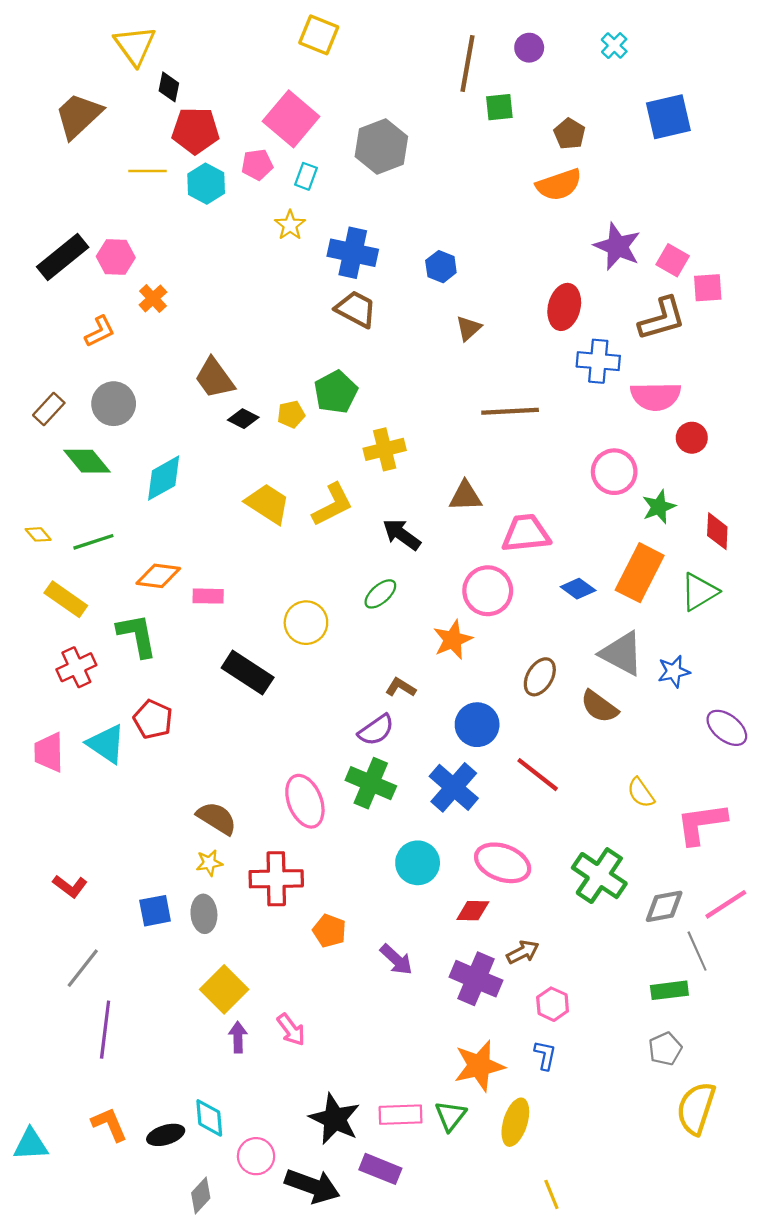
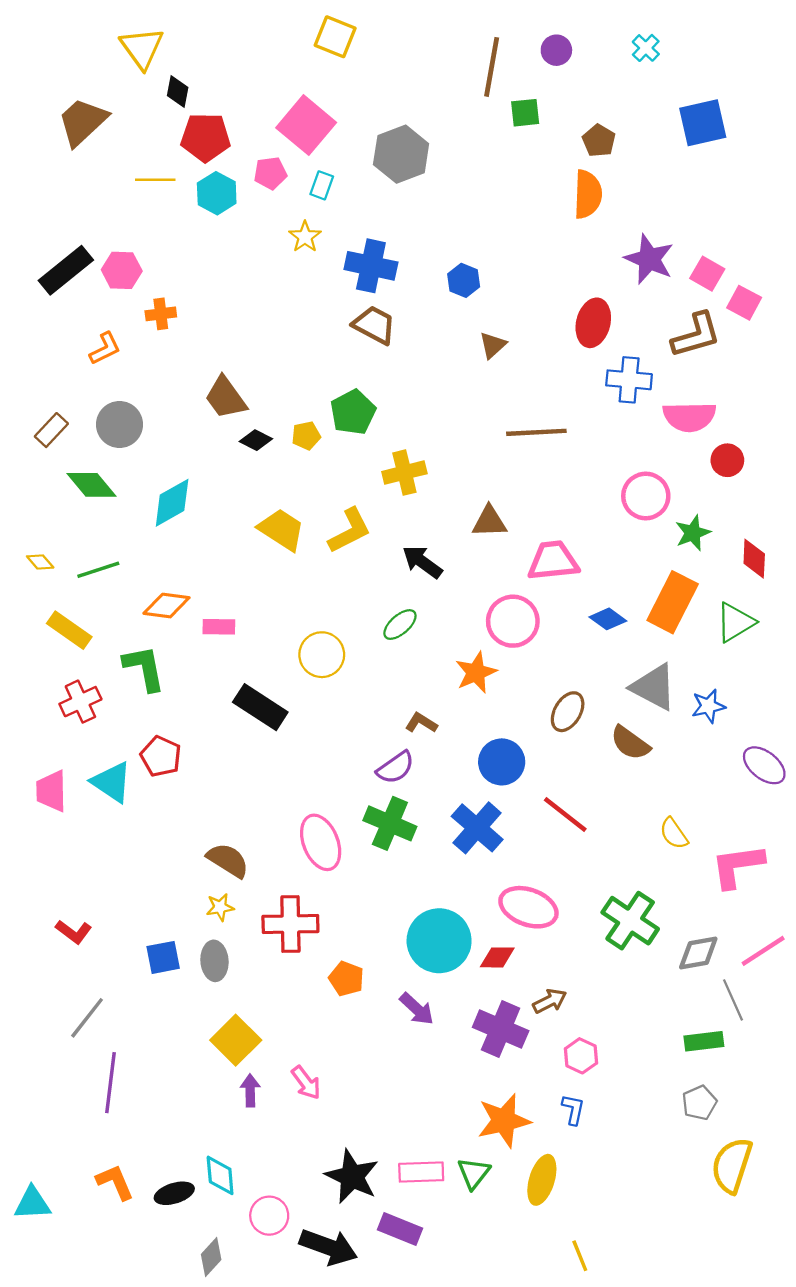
orange semicircle: (559, 185) -> (588, 194), turned -69
pink square: (708, 288) -> (744, 303), turned 32
orange cross: (153, 298) -> (161, 314), turned 36
cyan circle: (418, 863) -> (439, 941), moved, size x1.4

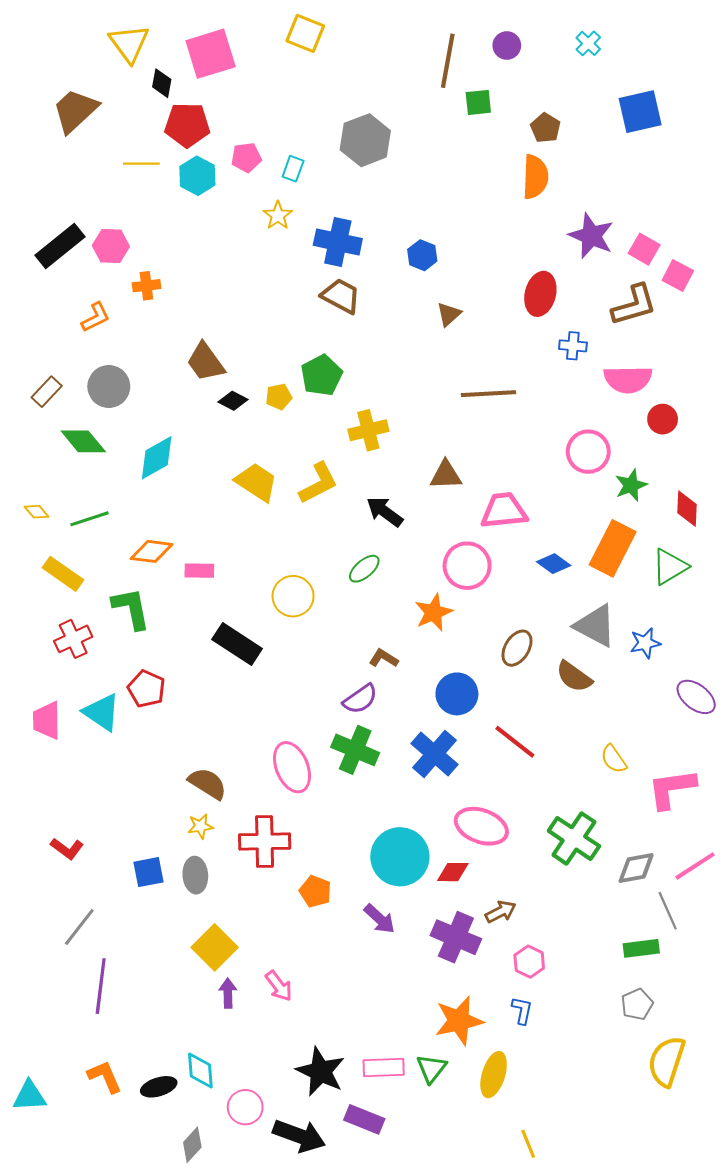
pink square: (306, 125) -> (211, 54), moved, turned 33
blue cross: (629, 380) -> (573, 346), size x0.7

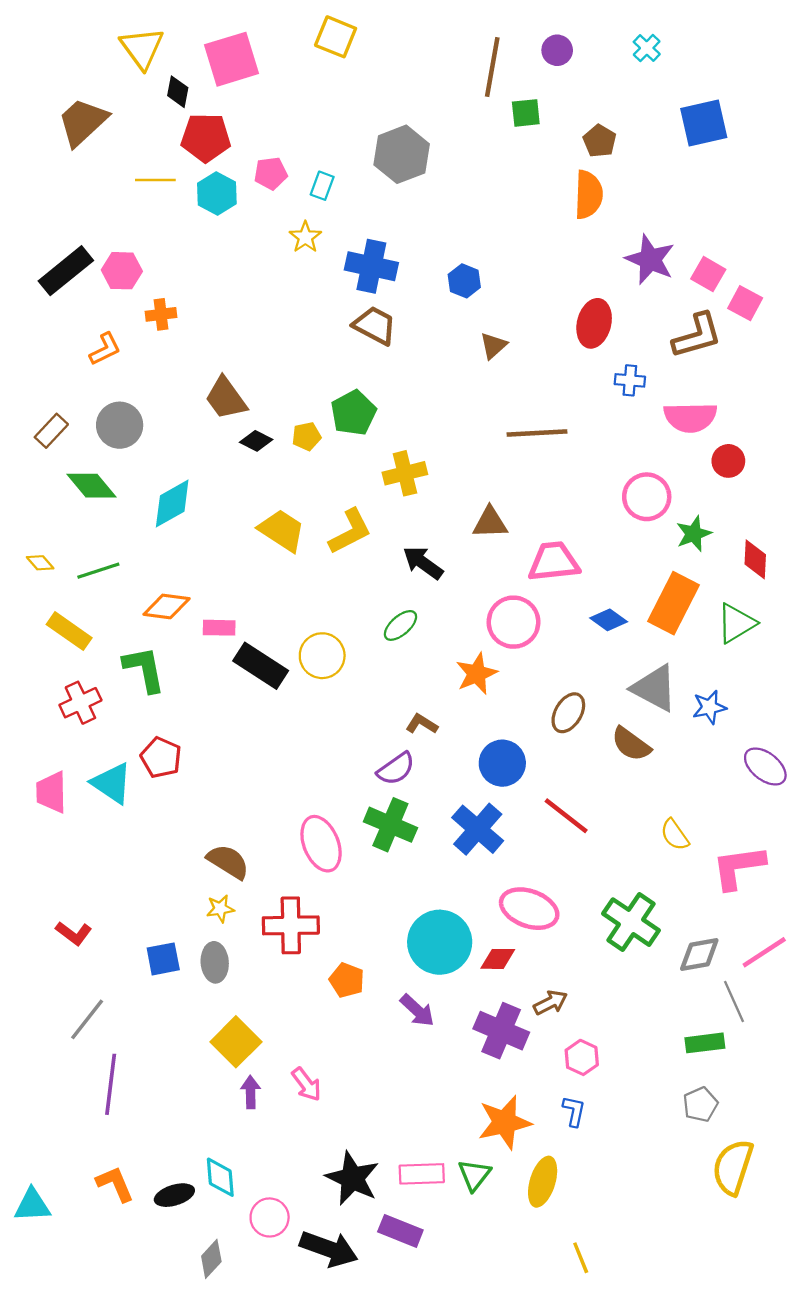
black rectangle: (237, 644) -> (261, 666), moved

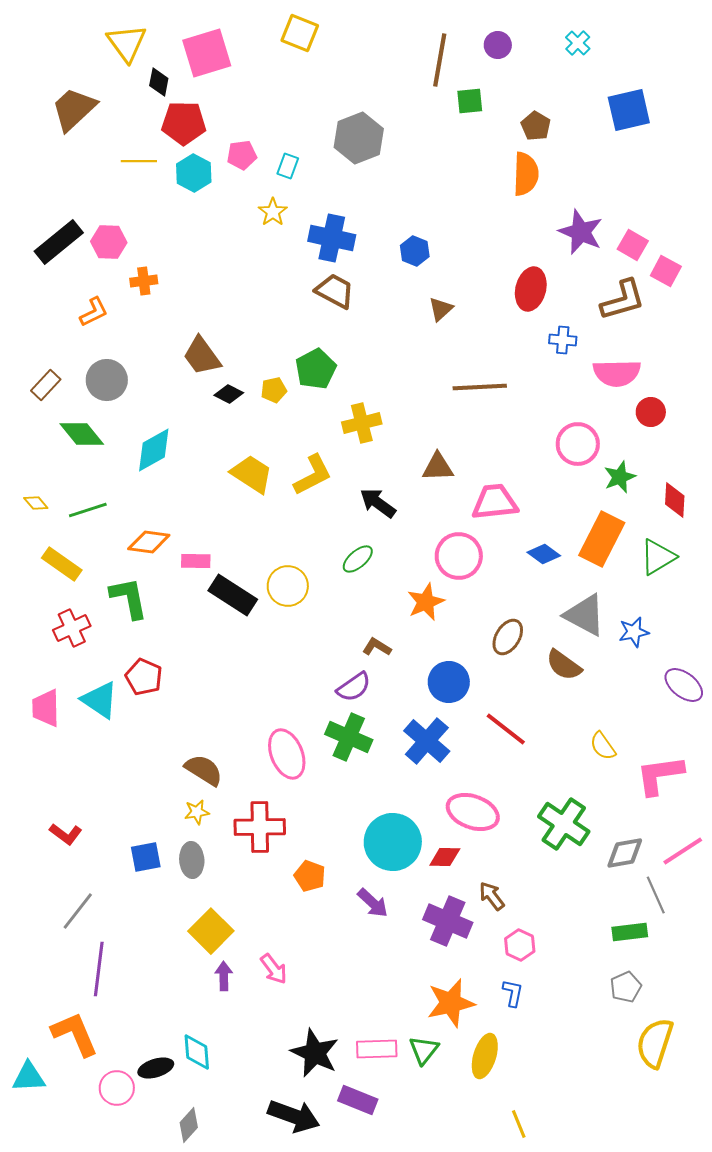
brown arrow: (550, 1003) -> (492, 896), turned -100
orange L-shape: (115, 1184) -> (75, 1034), moved, size x1.4
pink circle: (270, 1217) -> (117, 1088), moved

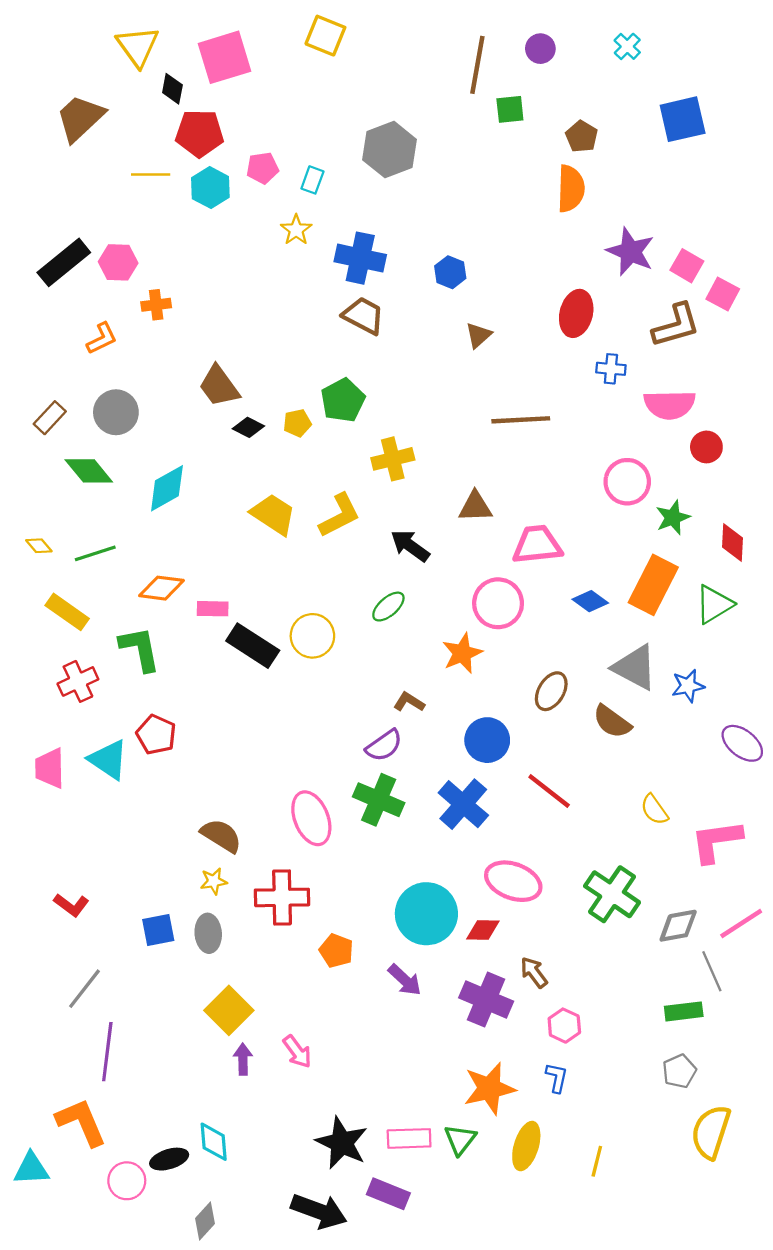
yellow line: (519, 1124) -> (597, 1161), moved, turned 36

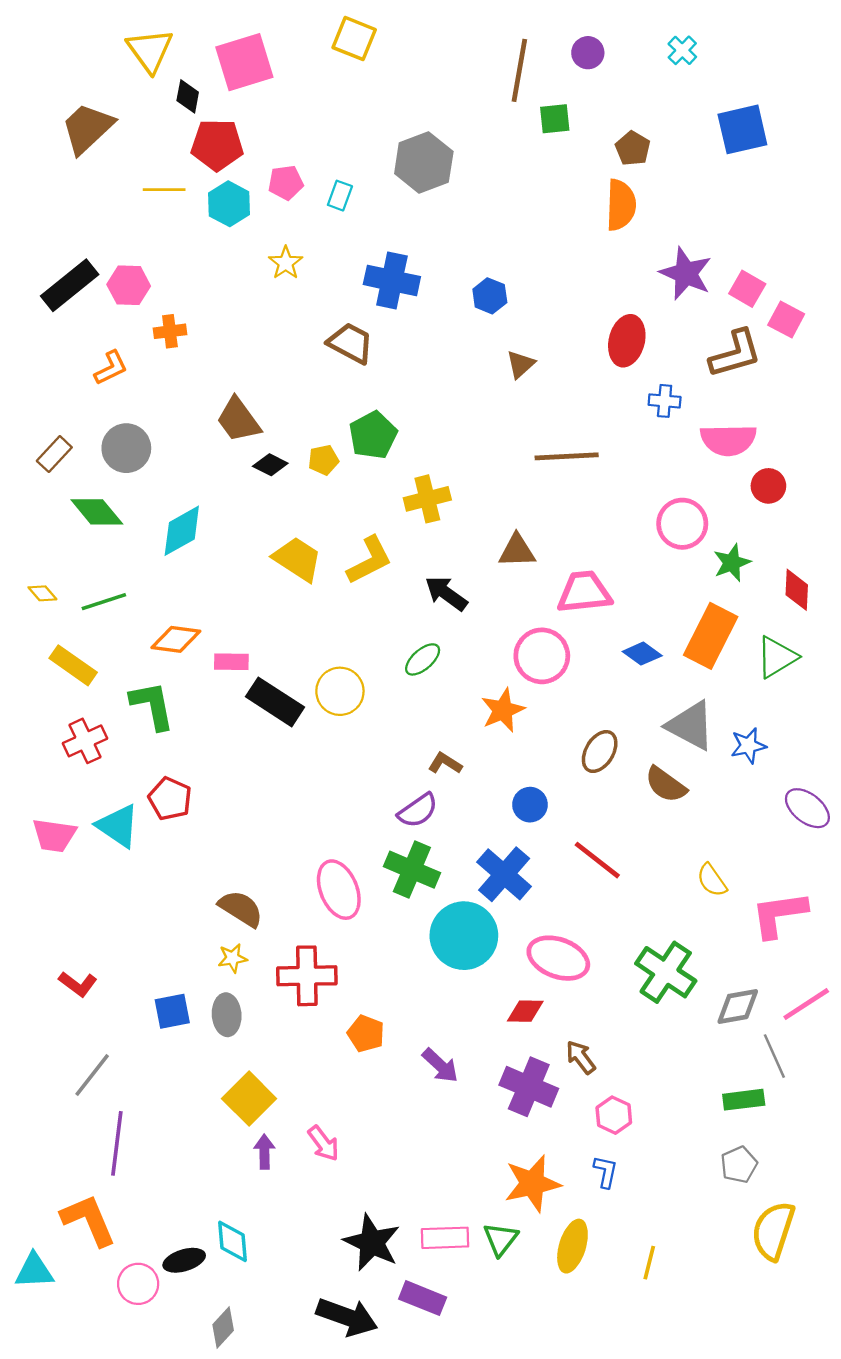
yellow star: (296, 230) -> (286, 263), moved
brown trapezoid: (363, 316) -> (351, 343), moved
blue circle: (487, 740) -> (530, 805), size x0.7
pink trapezoid: (50, 768) -> (54, 835), turned -81
cyan circle: (426, 914) -> (464, 936), moved

